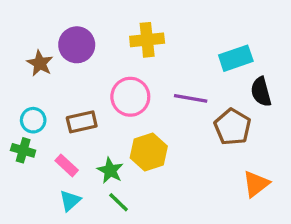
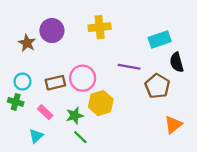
pink circle: (130, 97) -> (83, 78), moved
green star: (110, 170) -> (75, 116), turned 30
cyan triangle: (70, 201) -> (36, 136), moved

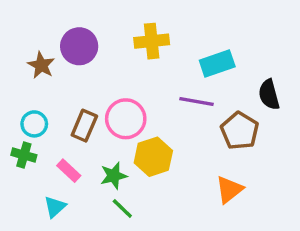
cyan rectangle: (160, 40) -> (217, 64), moved
brown rectangle: (55, 83) -> (84, 126), turned -54
orange triangle: (173, 125) -> (229, 190), moved

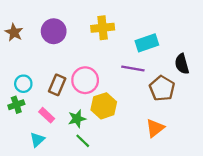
brown star: (41, 65) -> (14, 32), moved
green cross: (24, 155) -> (16, 105), turned -35

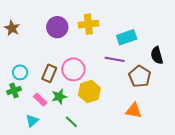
purple circle: (54, 31) -> (57, 27), moved
green star: (77, 119) -> (59, 97), moved
orange triangle: (155, 128) -> (134, 111), turned 48

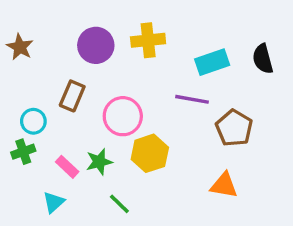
black semicircle: (157, 55) -> (263, 59), moved
brown rectangle: (49, 73) -> (72, 96), moved

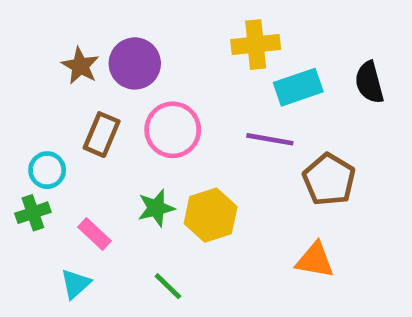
yellow cross: (148, 40) -> (256, 45), moved
brown star: (20, 47) -> (80, 66), moved
pink circle: (123, 116) -> (173, 130), moved
green star: (99, 162) -> (156, 208), moved

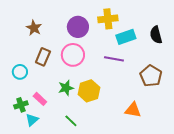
purple circle: (135, 63) -> (78, 27), moved
brown pentagon: (329, 180) -> (151, 76), moved
green cross: (33, 213) -> (21, 105), moved

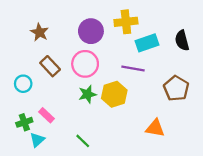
brown rectangle: (43, 57) -> (50, 66), turned -66
green star: (66, 88) -> (87, 94), moved
yellow hexagon: (89, 91) -> (114, 94), moved

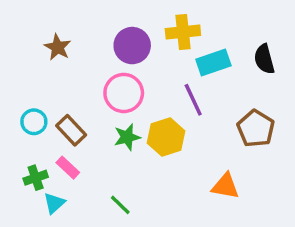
brown rectangle: (50, 66) -> (71, 130), moved
purple line: (133, 69) -> (193, 100), turned 55

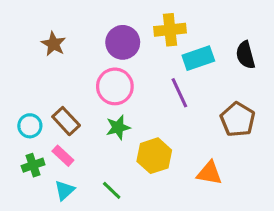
cyan circle: (34, 122) -> (30, 126), moved
yellow hexagon: (166, 137) -> (154, 156), moved
cyan triangle: (54, 203) -> (64, 190), moved

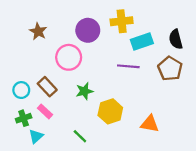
pink circle: (115, 86) -> (69, 57), moved
purple line: (179, 93) -> (128, 66), turned -60
brown pentagon: (238, 119) -> (170, 69), moved
cyan triangle: (64, 190) -> (36, 136), moved

